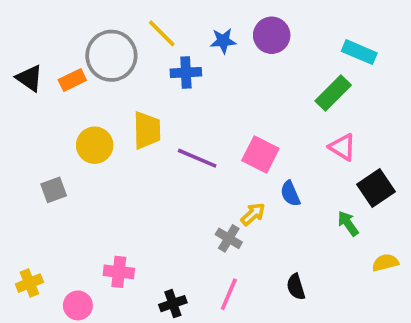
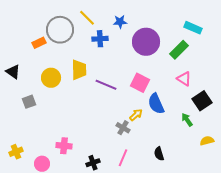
purple circle: (272, 35) -> (146, 42), moved, size x1.4
black triangle: (29, 78) -> (13, 72), moved
blue semicircle: (290, 194) -> (156, 104), size x1.5

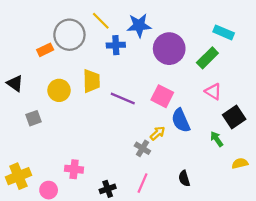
blue star: (120, 22) -> (139, 25), size x1.5
yellow cross: (16, 152) -> (18, 176), size x1.5

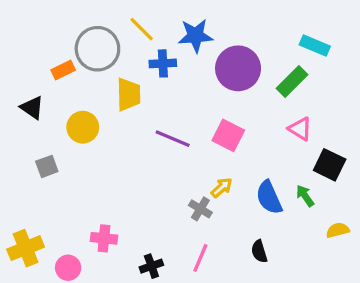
yellow trapezoid: (91, 81) -> (129, 95), moved
black triangle: (15, 83) -> (32, 108), moved
black square: (234, 117) -> (330, 165), turned -30
blue semicircle: (181, 120) -> (269, 197), moved

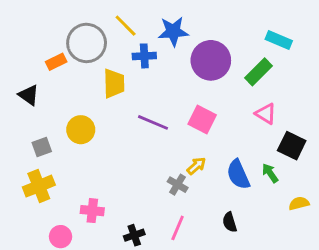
yellow circle: (83, 127) -> (81, 130), moved
yellow cross: (26, 248) -> (39, 186), moved

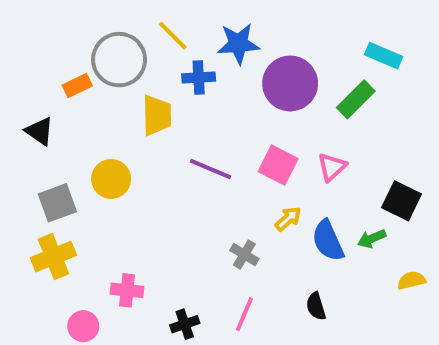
pink triangle: (266, 114) -> (332, 167), moved, turned 45
gray square: (42, 147) -> (57, 203), size x1.4
yellow arrow: (196, 166) -> (288, 219), moved
green arrow: (270, 173) -> (372, 239), turned -78

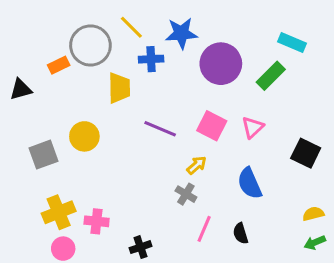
black triangle: (39, 131) -> (21, 89), moved, turned -50
yellow arrow: (288, 219) -> (197, 165), moved
green arrow: (372, 239) -> (315, 243), moved
yellow cross: (53, 257) -> (59, 212), moved
pink line: (244, 314) -> (204, 229), moved

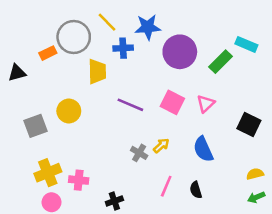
cyan rectangle: (292, 42) -> (246, 44), moved
yellow arrow: (197, 165) -> (161, 146), moved
gray cross: (186, 194) -> (139, 153), moved

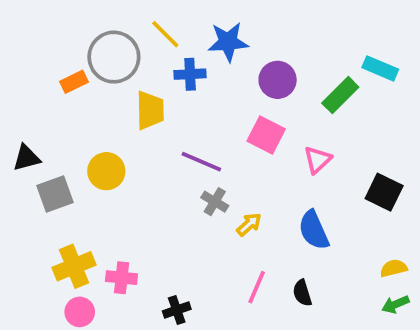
purple circle: (180, 52) -> (278, 80), size x0.7
black triangle: (17, 73) -> (26, 158), moved
pink square: (172, 102) -> (266, 135), moved
gray cross: (139, 153) -> (215, 202), moved

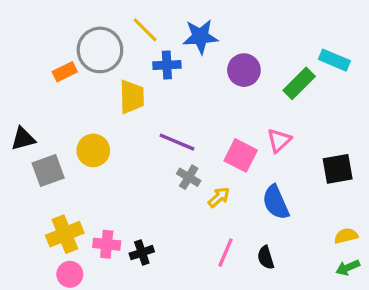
pink square: (266, 135) -> (241, 155), moved
black square: (384, 192) -> (338, 169), turned -36
black cross: (177, 310) -> (142, 253), moved

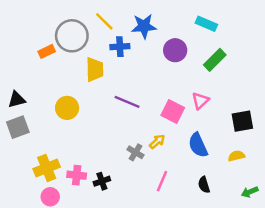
cyan rectangle: (334, 60) -> (206, 24), moved
gray square: (48, 171) -> (18, 127), moved
gray cross: (189, 177) -> (136, 152), moved
yellow semicircle: (346, 236) -> (236, 156), moved
black semicircle: (266, 258) -> (204, 185), moved

